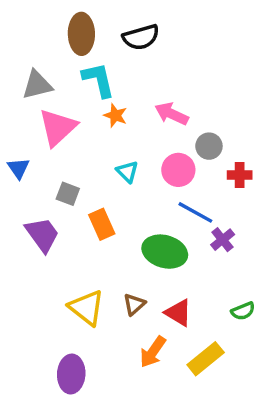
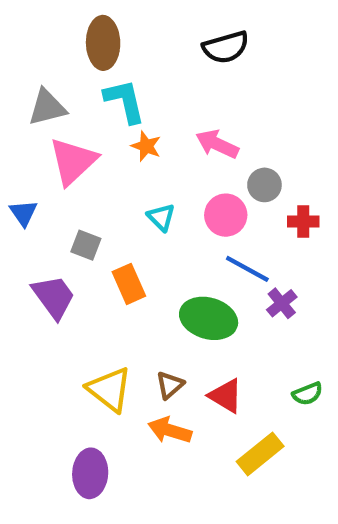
black semicircle: (141, 37) -> (226, 47), moved
orange arrow: (153, 352) -> (170, 430), moved, turned 72

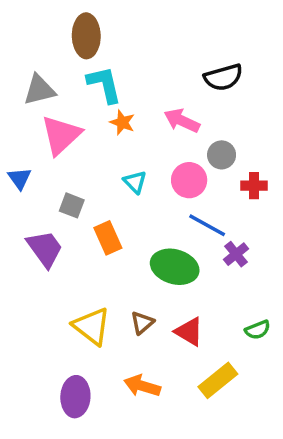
black semicircle: (226, 47) -> (223, 77), moved
orange arrow: (170, 430) -> (142, 386), moved

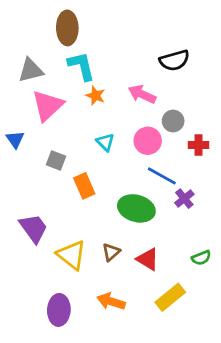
purple trapezoid: (45, 249) -> (33, 228), moved

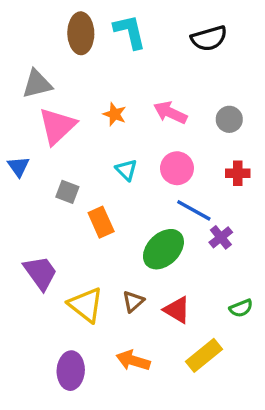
black semicircle: (174, 60) -> (209, 38), moved
cyan L-shape: (81, 66) -> (130, 32), moved
gray circle: (173, 121) -> (229, 119), moved
green ellipse: (136, 208) -> (163, 249), turned -60

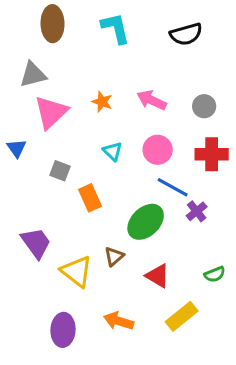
brown ellipse: (81, 33) -> (52, 24), moved
red cross: (238, 173) -> (212, 154), size x1.5
brown triangle: (133, 301) -> (114, 256), moved

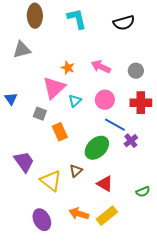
pink triangle: (51, 112) -> (54, 88), moved
cyan triangle: (113, 151) -> (75, 101), turned 32
green semicircle: (215, 274) -> (143, 192), moved
yellow rectangle: (182, 316) -> (107, 216), moved
purple ellipse: (63, 330) -> (42, 220), turned -30

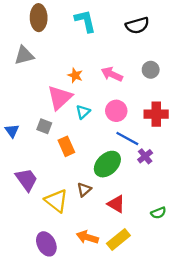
gray circle: (136, 71) -> (151, 70), moved
blue triangle: (11, 99) -> (12, 131), moved

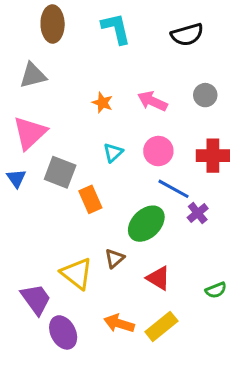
pink triangle: (60, 97) -> (30, 133), moved
gray square: (44, 126) -> (60, 172), size x1.5
purple trapezoid: (26, 180) -> (36, 299), moved

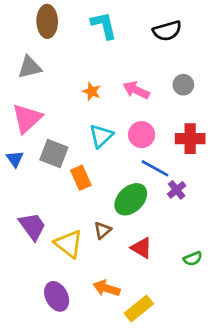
cyan triangle: (113, 153) -> (101, 136), size x1.4
purple trapezoid: (36, 299) -> (32, 226), moved
yellow rectangle: (161, 326) -> (139, 309), moved

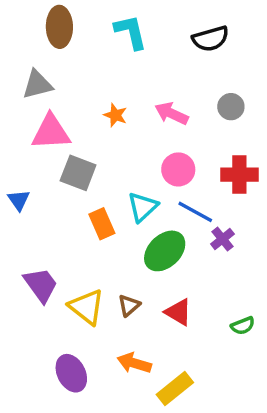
pink triangle: (27, 118) -> (51, 132), moved, turned 40
cyan triangle: (101, 136) -> (143, 207), moved
gray square: (54, 153) -> (78, 173), moved
brown triangle: (102, 230) -> (129, 305), moved

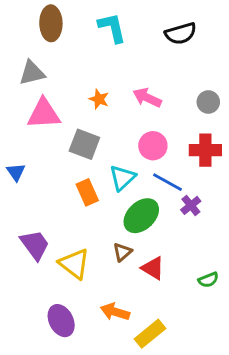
gray circle: (231, 107) -> (208, 102), moved
gray square: (78, 173) -> (84, 144), moved
brown triangle: (129, 305) -> (122, 252), moved

